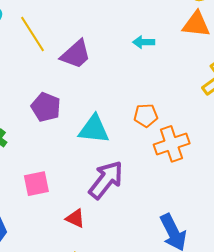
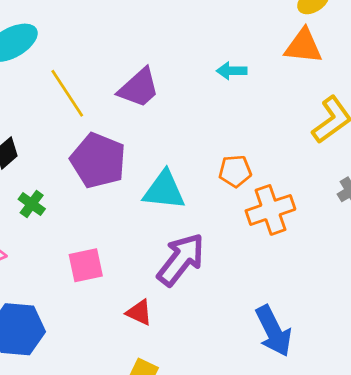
yellow line: (32, 34) -> (67, 93), moved
purple pentagon: (46, 107) -> (98, 160), size x1.4

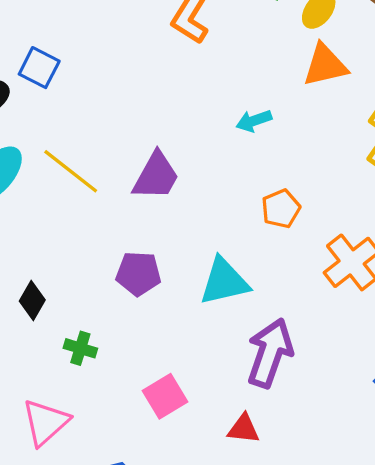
yellow line: (67, 93) -> (71, 171), moved
purple pentagon: (98, 160) -> (138, 274), size x0.7
orange pentagon: (235, 171) -> (281, 209), moved

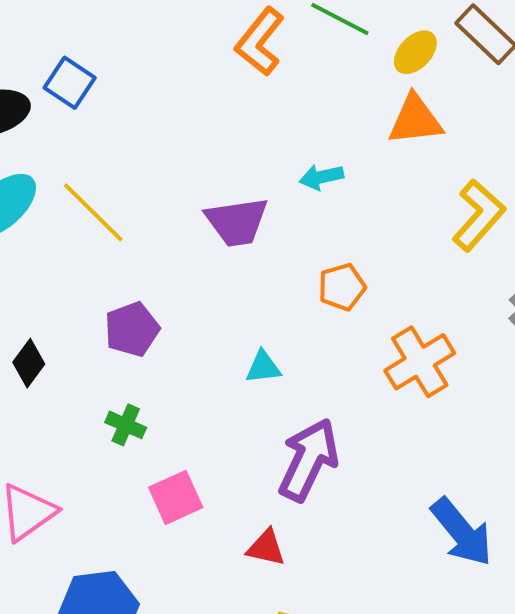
purple trapezoid: (156, 176) -> (237, 222), moved, turned 46
purple pentagon: (138, 274) -> (132, 329), moved, turned -30
cyan triangle: (224, 282) -> (263, 367), size x0.6
green cross: (80, 348) -> (126, 425), moved

